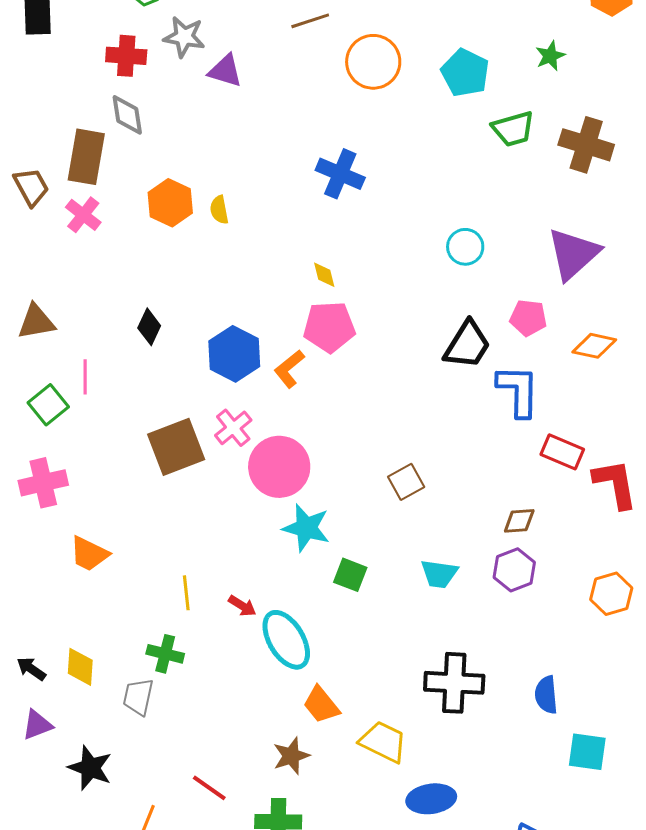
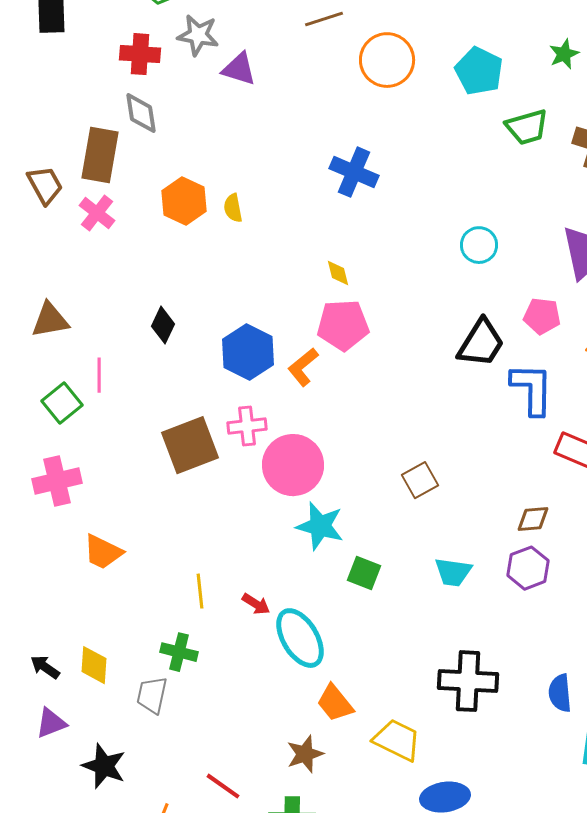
pink cross: (233, 428) -> (247, 426), turned 33

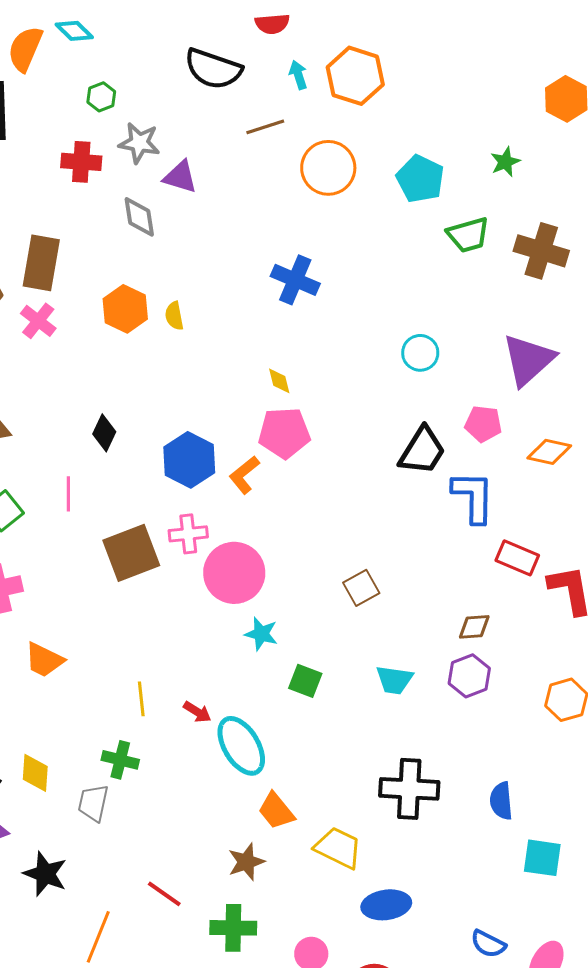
gray diamond: (141, 113) -> (139, 217), moved
pink line: (99, 375) -> (68, 494), moved
cyan star: (320, 526) -> (261, 634), size x0.7

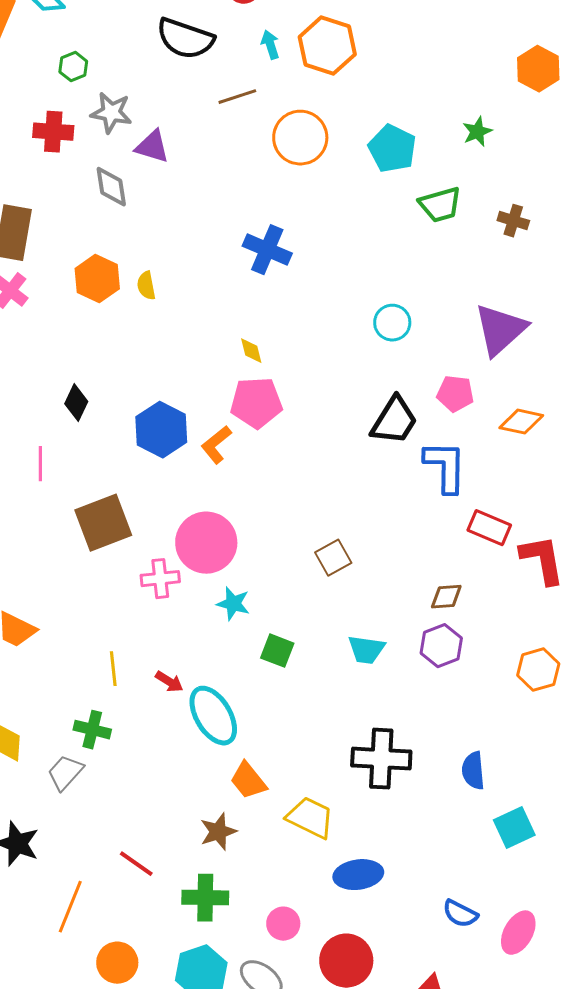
brown cross: (541, 251) -> (513, 221), size x0.6
pink cross: (188, 534) -> (160, 579), moved
gray trapezoid: (93, 803) -> (65, 773), turned 30
cyan square: (542, 858) -> (514, 828), turned -33

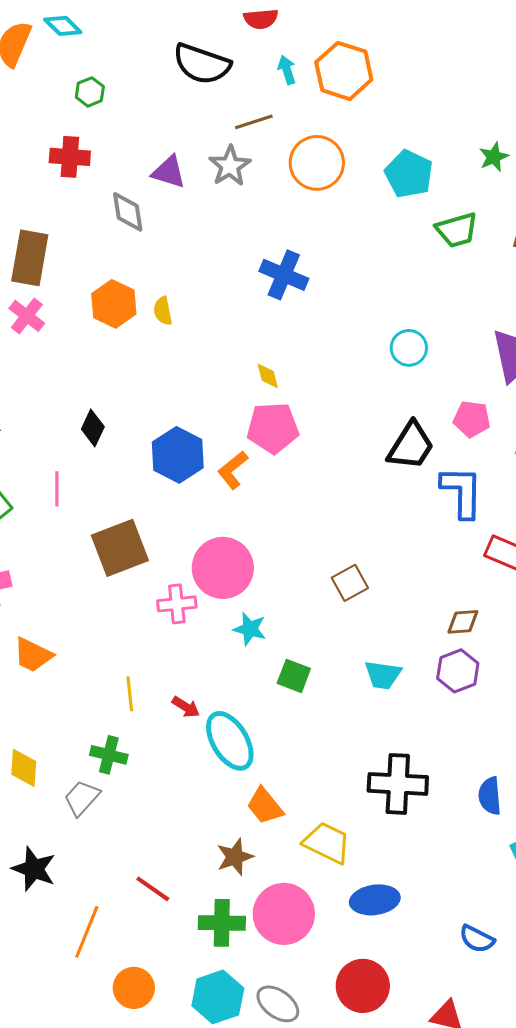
gray star: (111, 113) -> (230, 166), moved, turned 30
pink circle: (283, 924) -> (284, 914), moved, size x1.8

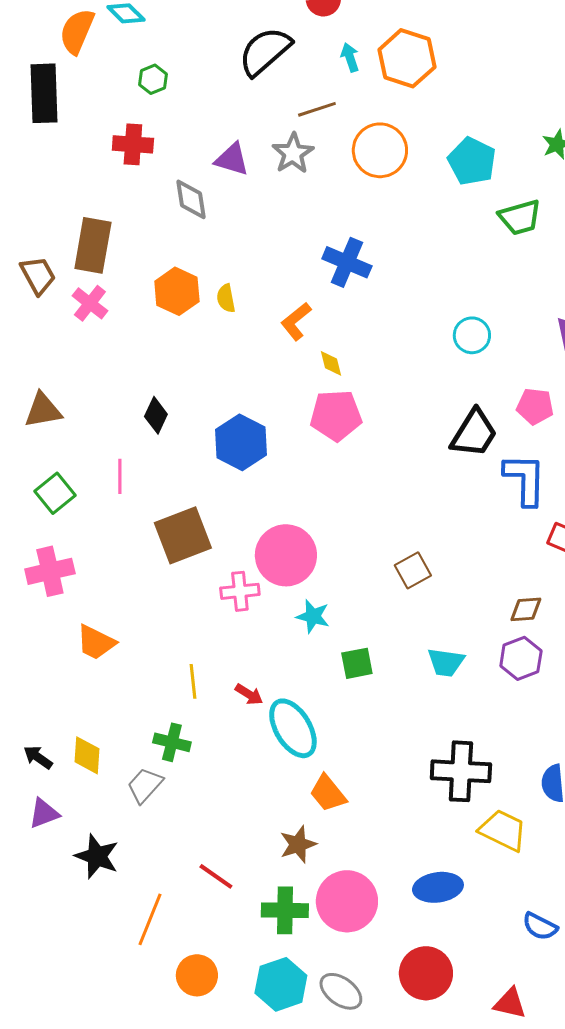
black semicircle: (202, 64) -> (265, 51), turned 120
orange L-shape: (233, 470) -> (296, 321), moved
green square: (294, 676) -> (357, 663), turned -32
yellow trapezoid: (327, 843) -> (503, 830), moved

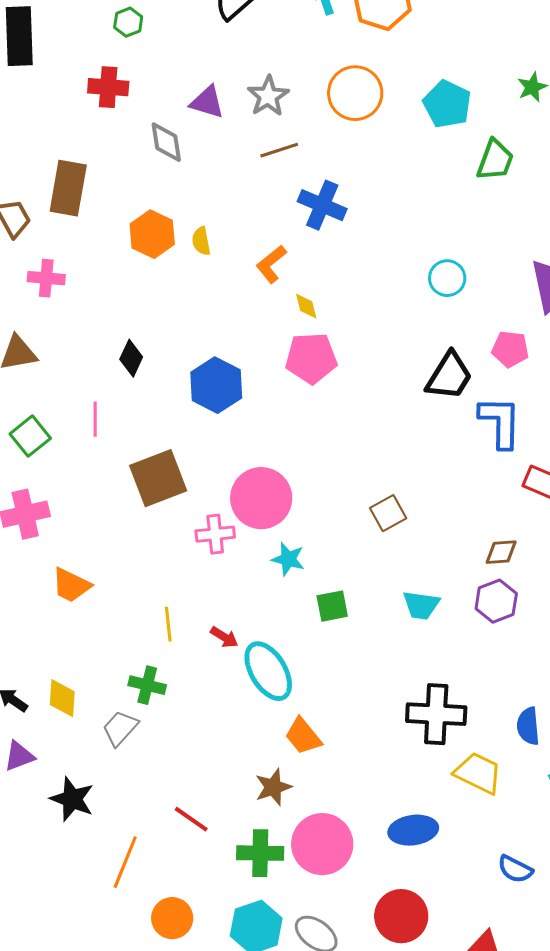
brown line: (317, 109) -> (279, 150), moved
green trapezoid: (520, 217) -> (495, 160), turned -54
pink cross: (90, 303) -> (46, 278), moved, turned -33

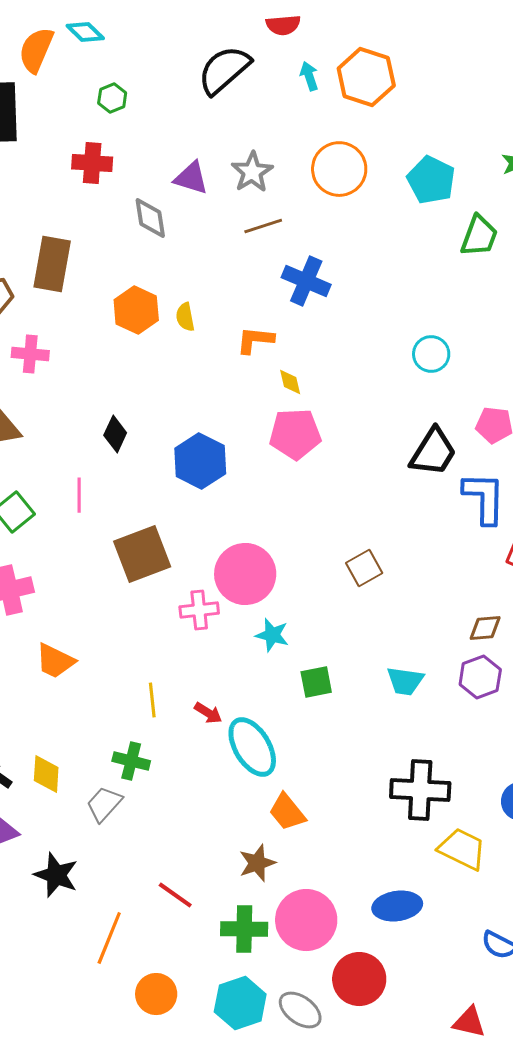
orange L-shape: (271, 264) -> (255, 340), turned 45
brown square: (388, 513) -> (364, 568), moved
red circle: (401, 916) -> (359, 979), moved

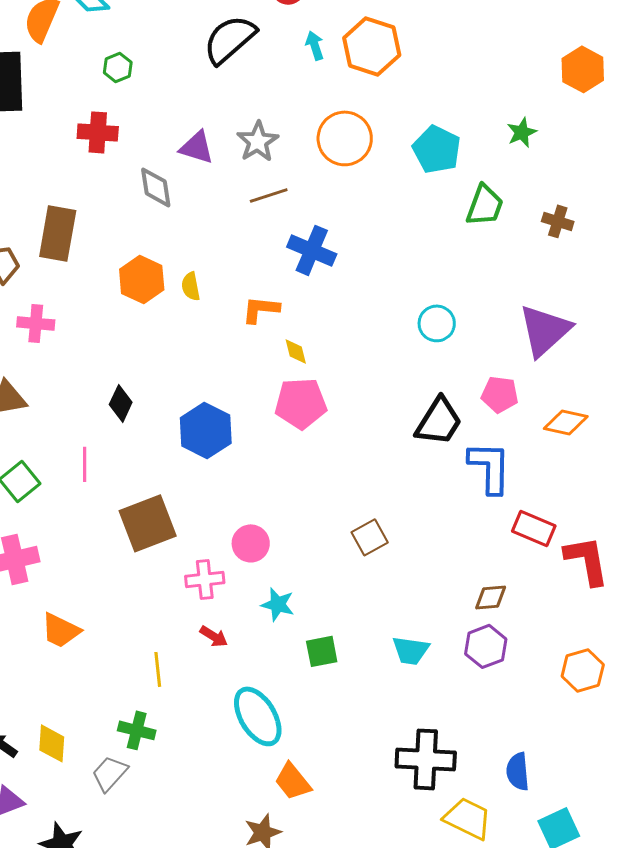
pink circle: (245, 574) -> (251, 543), size x0.6
red arrow: (208, 713) -> (214, 636), moved

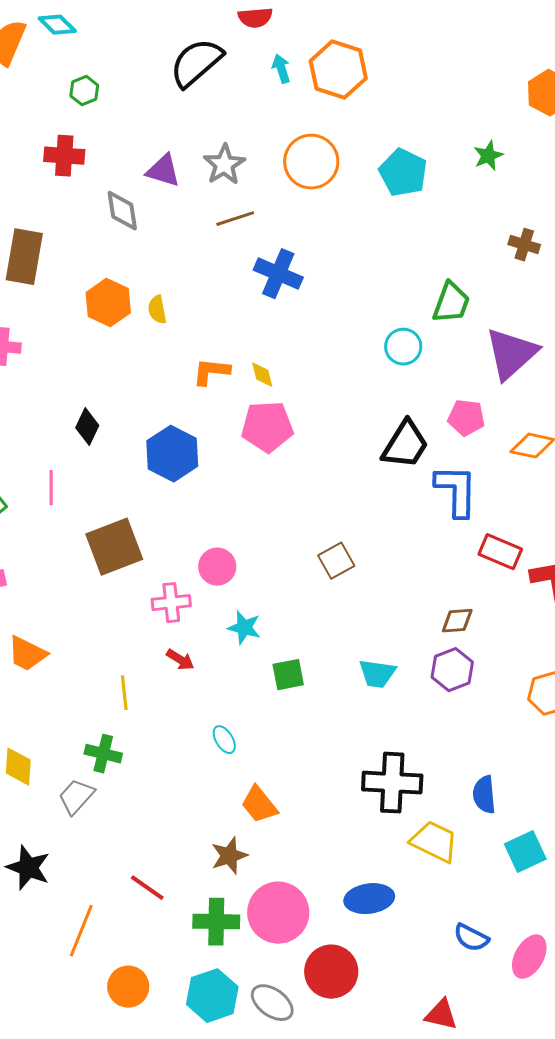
green trapezoid: (485, 205) -> (451, 303), moved
orange L-shape: (261, 309) -> (211, 372), moved
cyan ellipse: (258, 716) -> (224, 740), size x0.5

